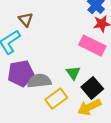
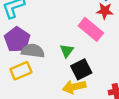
purple pentagon: (21, 73) -> (17, 40), turned 30
yellow rectangle: (56, 99) -> (21, 71), moved

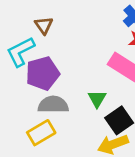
purple pentagon: (17, 40) -> (43, 73), moved, turned 30

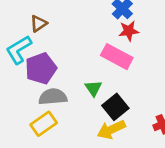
brown triangle: (44, 25) -> (39, 24), turned 36

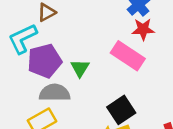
green triangle: (93, 88) -> (80, 68), moved

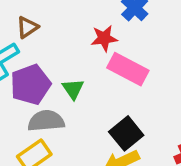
red star: (143, 29) -> (104, 38), moved

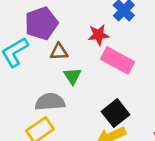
brown triangle: (27, 27) -> (59, 52), moved, turned 30
purple pentagon: (31, 85) -> (41, 23), moved

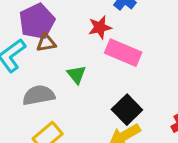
brown triangle: (59, 52) -> (46, 43), moved
gray semicircle: (50, 102) -> (39, 95), moved

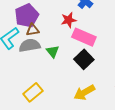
gray semicircle: (39, 95) -> (30, 45), moved
black square: (127, 110) -> (84, 59), moved

